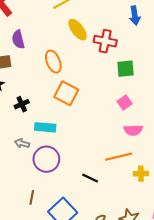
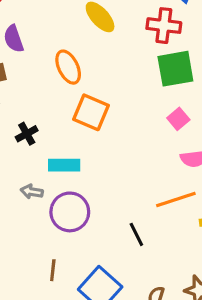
red cross: (105, 41) -> (164, 26), moved
green square: (125, 69) -> (175, 69), size x1.4
black line: (90, 178) -> (136, 234), turned 42

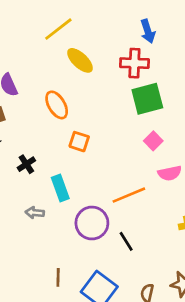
orange square: (91, 112) -> (79, 142), size x0.7
cyan rectangle: (64, 165) -> (60, 188), turned 75
orange line: (176, 199) -> (129, 195), moved
purple circle: (70, 212) -> (92, 223), moved

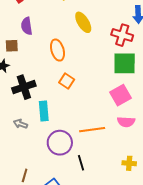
pink square: (153, 141) -> (121, 95), size x1.5
black cross: (26, 164) -> (24, 87), size x1.6

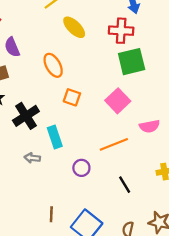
pink square: (121, 95) -> (118, 101), moved
purple circle: (60, 143) -> (81, 168), size x0.6
black line: (81, 163) -> (125, 185), moved

